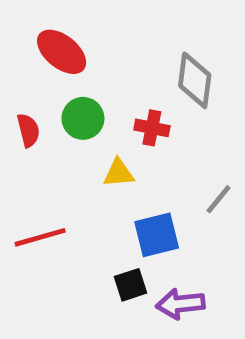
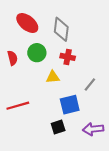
gray diamond: (195, 80) -> (61, 29), moved
gray line: (218, 199) -> (90, 85), moved
purple arrow: (180, 304) -> (93, 129), moved

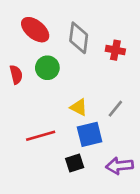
red cross: (68, 57) -> (115, 50), moved
yellow triangle: (53, 77) -> (79, 107), moved, turned 32
red line: (18, 106) -> (41, 136), moved

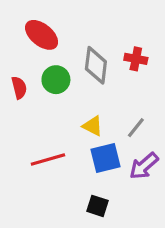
gray diamond: (79, 38) -> (96, 65), moved
black square: (75, 163) -> (97, 206), moved, turned 36
purple arrow: (119, 166) -> (144, 166), moved, turned -35

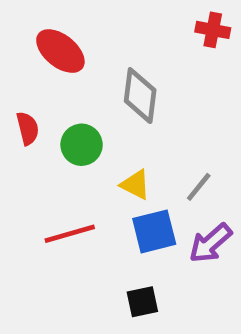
red cross: (136, 59) -> (213, 30), moved
green circle: (56, 80) -> (82, 145), moved
black square: (97, 206) -> (142, 302), turned -30

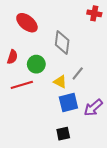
red semicircle: (28, 128) -> (12, 57), turned 32
gray line: (199, 187) -> (78, 73), moved
red line: (70, 234) -> (22, 85), moved

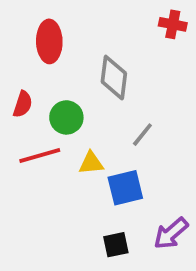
red ellipse: (27, 23) -> (49, 41), turned 50
yellow triangle: (60, 82) -> (91, 163), moved, turned -32
purple arrow: (93, 108) -> (171, 233), moved

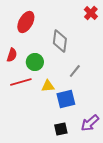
red cross: (173, 24) -> (91, 13), turned 32
red ellipse: (49, 41) -> (26, 22), turned 30

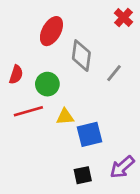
red ellipse: (26, 22) -> (51, 31), moved
gray line: (75, 71) -> (114, 73), moved

